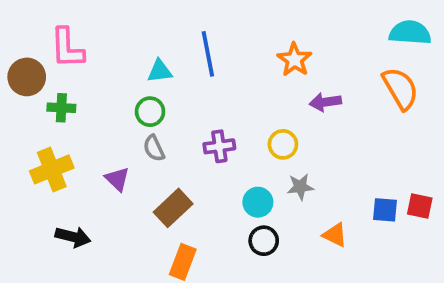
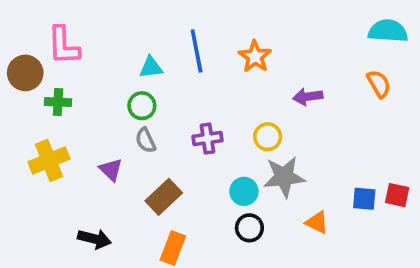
orange star: (294, 60) -> (255, 57), moved
orange semicircle: (400, 89) -> (379, 84), size x0.7
gray star: (300, 187) -> (284, 177), size x1.6
black arrow: (73, 237) -> (94, 239), moved

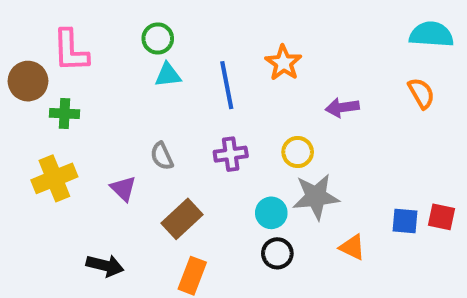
blue line: (197, 51) -> (227, 85), moved
green circle: (142, 106) -> (158, 38), moved

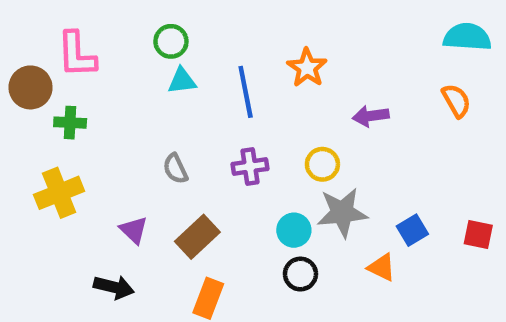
purple triangle: (123, 189) -> (134, 230), moved
blue square: (405, 221) -> (412, 230), moved, turned -36

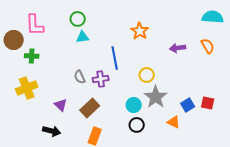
blue line: (246, 92) -> (115, 58), moved
purple arrow: (371, 116) -> (178, 48), moved
purple cross: (250, 166) -> (101, 79), moved
gray star: (342, 213) -> (156, 97), turned -30
red square: (478, 235) -> (208, 103), moved

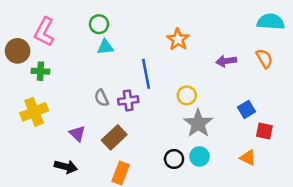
pink L-shape: (35, 25) -> (44, 32), turned 30
cyan circle: (134, 105) -> (199, 156), moved
blue square: (188, 105) -> (247, 109), moved
orange triangle: (174, 122) -> (248, 158), moved

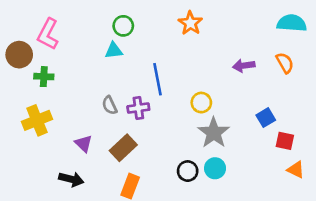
green circle: (99, 24) -> (123, 26), moved
orange star: (178, 39) -> (190, 23), moved
orange triangle: (248, 158) -> (296, 170), moved

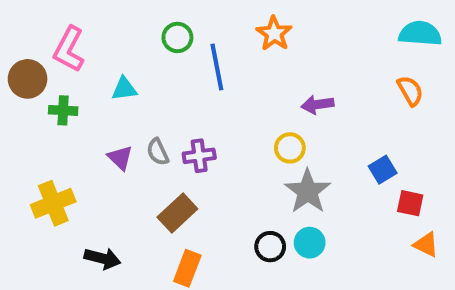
cyan triangle: (114, 50) -> (124, 89), moved
purple arrow: (244, 66) -> (318, 105), moved
blue line: (157, 79) -> (217, 67), moved
yellow cross: (37, 120) -> (53, 203), moved
purple triangle: (84, 144) -> (120, 158), moved

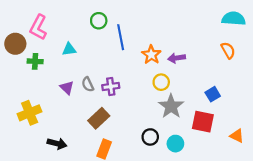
orange star: (274, 34) -> (151, 55), moved
red square: (410, 203) -> (203, 122), moved, size x1.5
cyan circle: (310, 243) -> (175, 144), moved

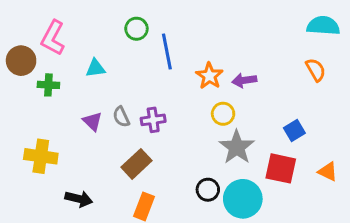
yellow cross: (30, 113) -> (41, 156), turned 30
orange triangle: (237, 136) -> (328, 171), moved
cyan circle: (175, 144) -> (243, 199), size x1.6

